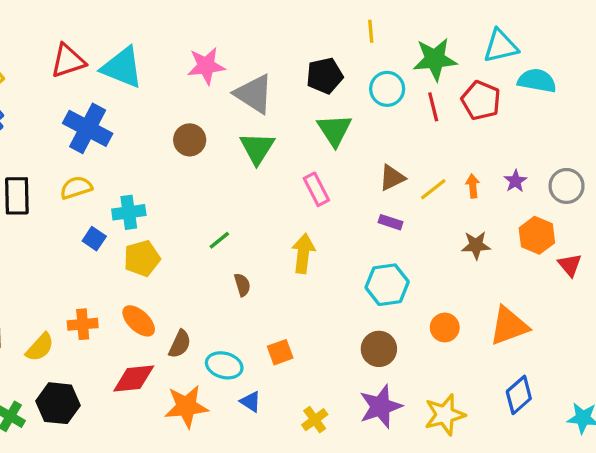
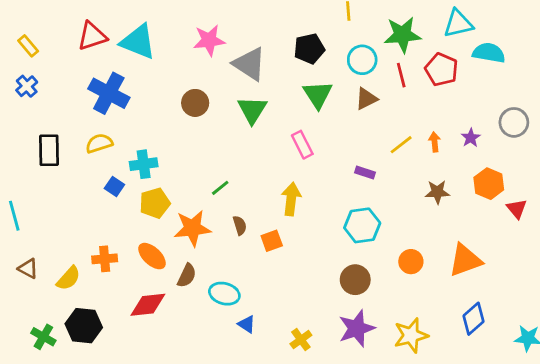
brown triangle: (392, 178) -> (366, 99), moved
gray circle: (567, 186) -> (514, 122), moved
orange square: (280, 352) -> (272, 241), moved
orange star: (186, 406) -> (192, 228), moved

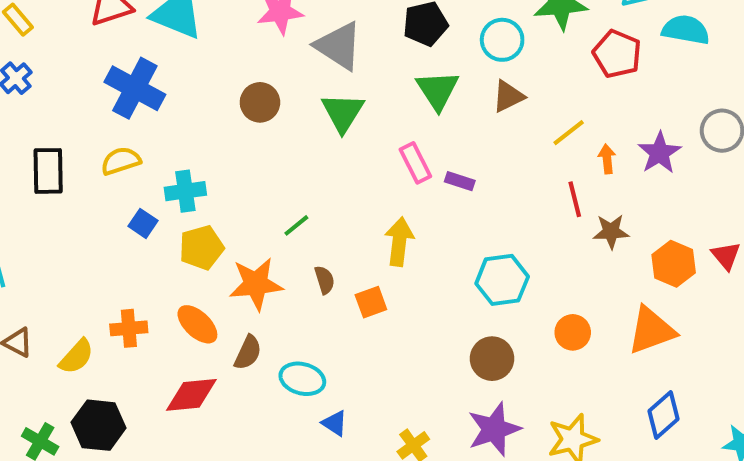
red line: (401, 75) -> (575, 199), moved
purple star: (471, 138) -> (659, 153), size x1.5
yellow line: (401, 145) -> (569, 133), moved
purple rectangle: (365, 173) -> (460, 181), moved
orange hexagon: (489, 184) -> (674, 264), moved

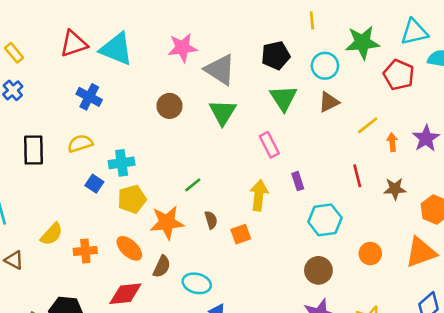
blue cross: (135, 88) -> (89, 97), size x0.7
purple rectangle: (460, 181) -> (298, 181), moved, turned 54
red line: (575, 199) -> (357, 176), moved
yellow semicircle: (76, 357) -> (52, 234), moved

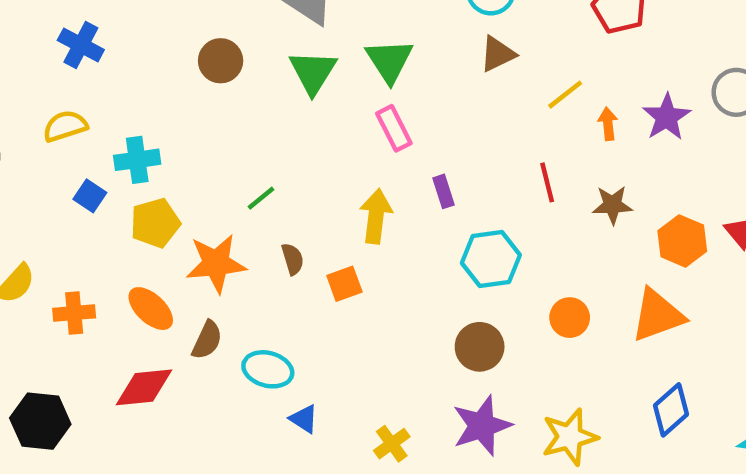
green triangle: (283, 98) -> (389, 61), moved

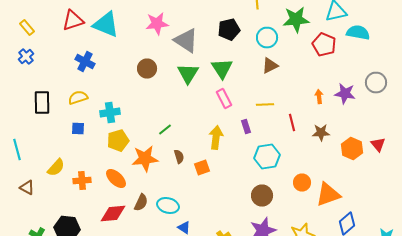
yellow line: (565, 95) -> (265, 104), moved, turned 36
purple star: (666, 117) -> (345, 94), turned -30
blue square: (90, 196) -> (78, 128), moved, turned -32
orange triangle: (657, 315) -> (328, 194), moved
brown semicircle: (207, 340) -> (141, 202), moved

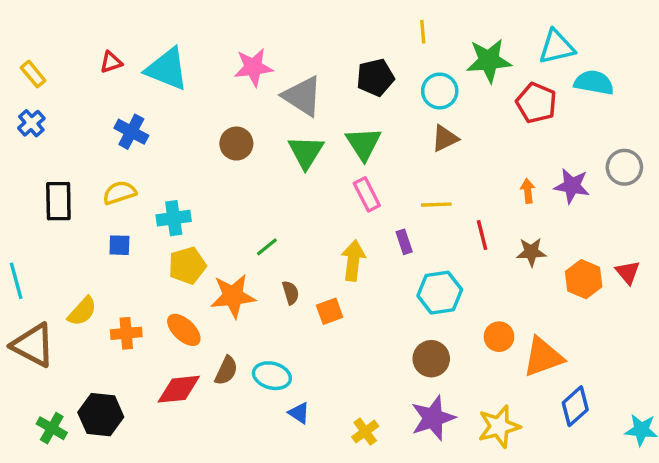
red triangle: (73, 20) -> (111, 62), size x0.6
brown triangle: (27, 188) -> (33, 345), size x1.8

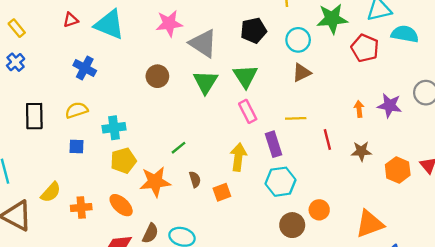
purple rectangle: (404, 242) -> (273, 144), size x1.5
cyan hexagon: (440, 293) -> (280, 182), moved
orange circle: (499, 337) -> (319, 210), moved

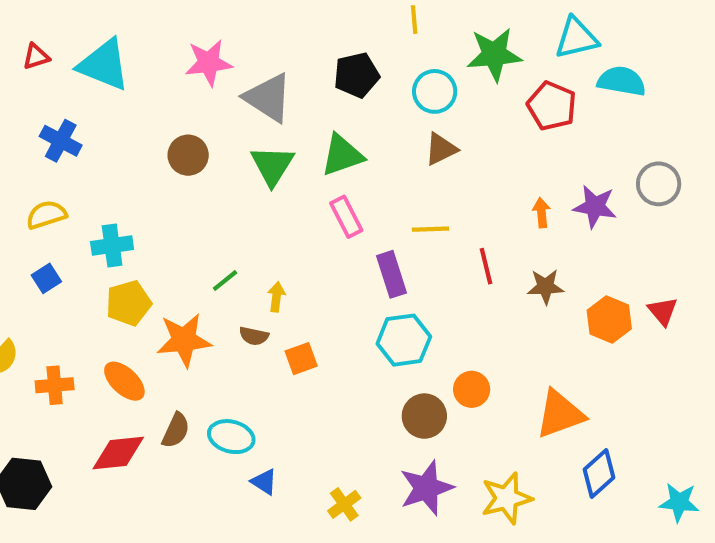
green triangle: (245, 76) -> (342, 155), turned 44
blue square: (77, 147) -> (46, 278), turned -35
yellow arrow: (238, 157) -> (276, 297), moved, size x0.6
brown semicircle: (195, 179) -> (254, 336), turned 119

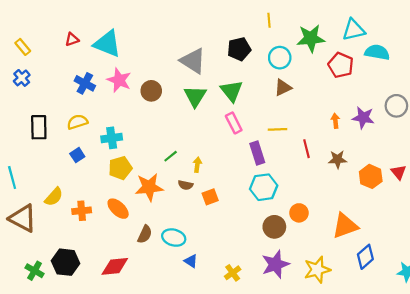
pink star: (209, 63) -> (119, 80), moved, turned 30
green triangle: (342, 155) -> (232, 91), turned -50
red diamond: (118, 453) -> (115, 266), moved

